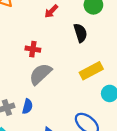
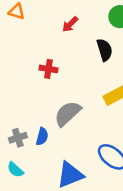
gray semicircle: (40, 74) -> (68, 114), moved

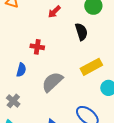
blue semicircle: (42, 136) -> (21, 70), moved
gray cross: (18, 138) -> (13, 101), turned -32

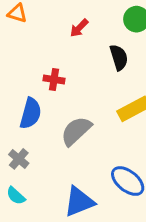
blue semicircle: (21, 70) -> (31, 113), size x1.5

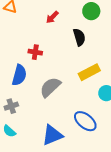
gray cross: (19, 159) -> (11, 106), turned 32

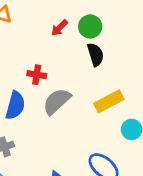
green circle: (91, 11) -> (90, 27), moved
gray semicircle: (50, 87) -> (57, 101), moved

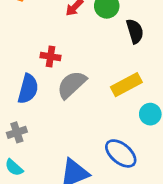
black semicircle: (95, 55) -> (135, 31), moved

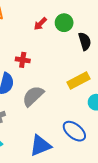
gray semicircle: (72, 85) -> (33, 96), moved

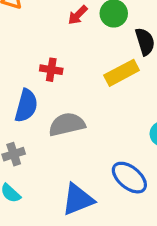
yellow rectangle: (78, 81) -> (122, 73), moved
gray semicircle: (33, 96) -> (67, 124), turned 30

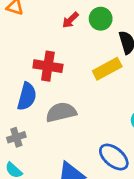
red cross: (51, 70) -> (48, 66), size x1.5

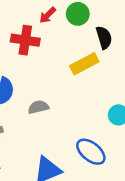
red cross: (48, 66) -> (25, 40), moved
gray semicircle: (61, 112) -> (38, 107), size x0.7

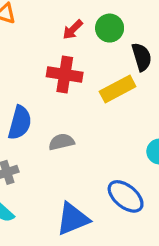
red cross: (25, 40) -> (65, 75), moved

